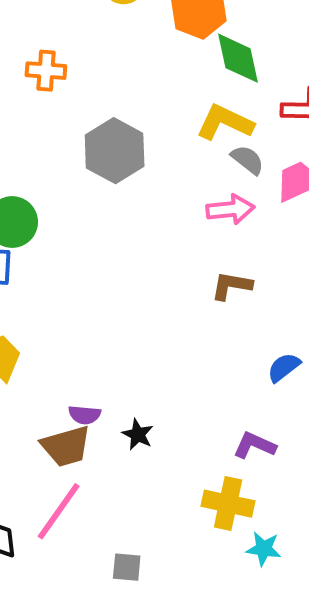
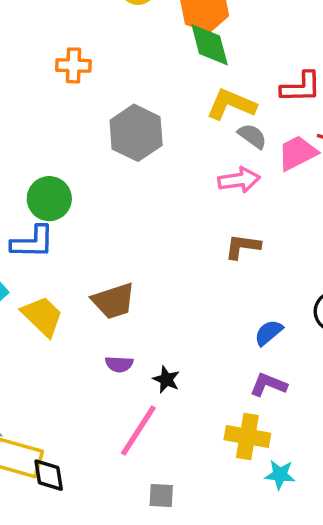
green diamond: (238, 58) -> (210, 45), moved
blue semicircle: (284, 367) -> (269, 333), moved
brown trapezoid: (66, 446) -> (114, 301), moved
pink line: (59, 511) -> (138, 430), moved

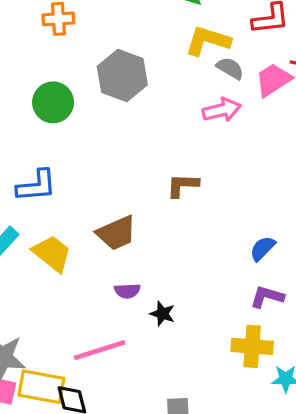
green circle: (49, 199) -> (53, 102), moved
brown L-shape: (243, 246) -> (183, 185), moved
black star: (166, 379) -> (162, 314), moved
pink line: (138, 430) -> (100, 350), moved, turned 45

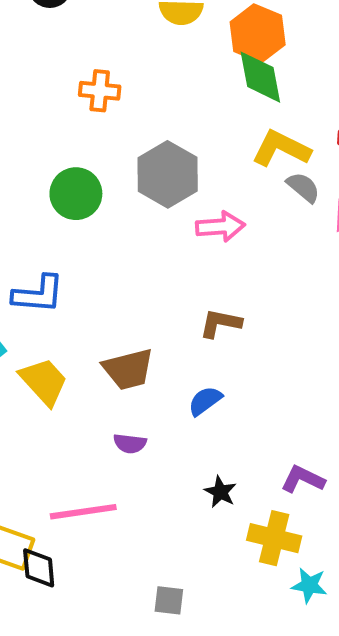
pink arrow: (222, 110) -> (220, 227), moved
blue semicircle: (263, 248) -> (205, 401), moved
black star: (162, 314) -> (220, 492), moved

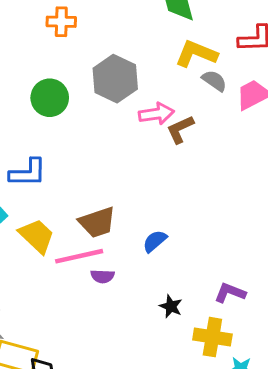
brown L-shape: (220, 323) -> (180, 129), moved, turned -32
pink line: (83, 512) -> (79, 256), moved

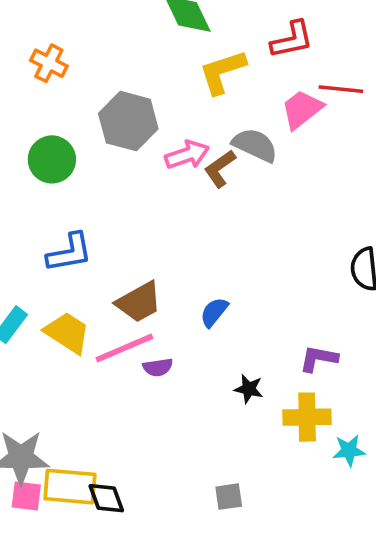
orange cross: (61, 22) -> (49, 63), turned 36
yellow L-shape: (196, 54) -> (222, 72), turned -30
gray semicircle: (214, 81) -> (255, 145), moved, size x1.4
blue L-shape: (28, 173) -> (70, 253), moved

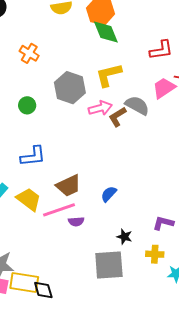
yellow L-shape: (222, 72) -> (109, 75), moved
green circle: (52, 159) -> (27, 105), size x0.7
yellow cross: (307, 417) -> (155, 254), size x0.7
gray square: (229, 497) -> (109, 265), moved, size x2.0

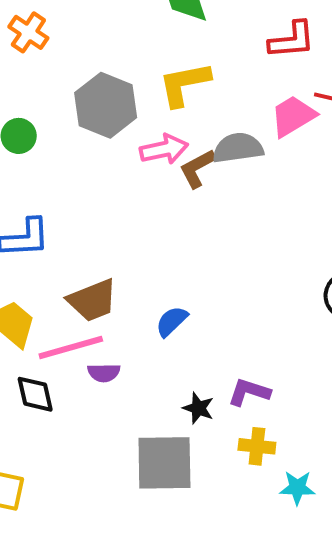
gray semicircle: (137, 105) -> (238, 148), turned -40
purple L-shape: (163, 223) -> (249, 392), moved
black diamond: (43, 290) -> (35, 394), moved

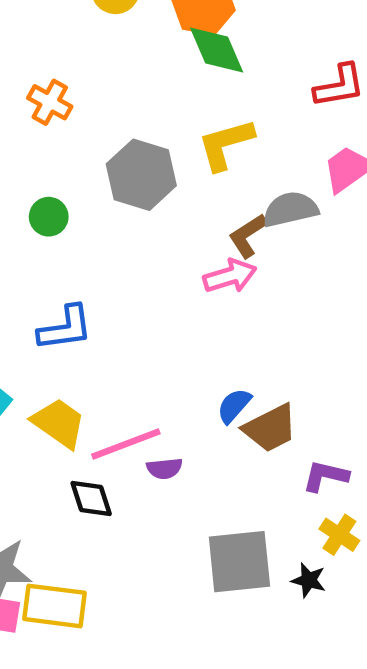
pink arrow: (164, 149) -> (230, 276), moved
brown trapezoid: (93, 300) -> (270, 428), moved
black star: (198, 408) -> (309, 580), moved
yellow cross: (257, 446) -> (339, 535), turned 32

